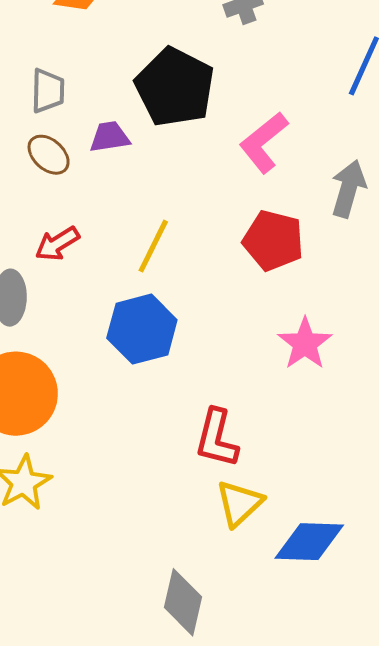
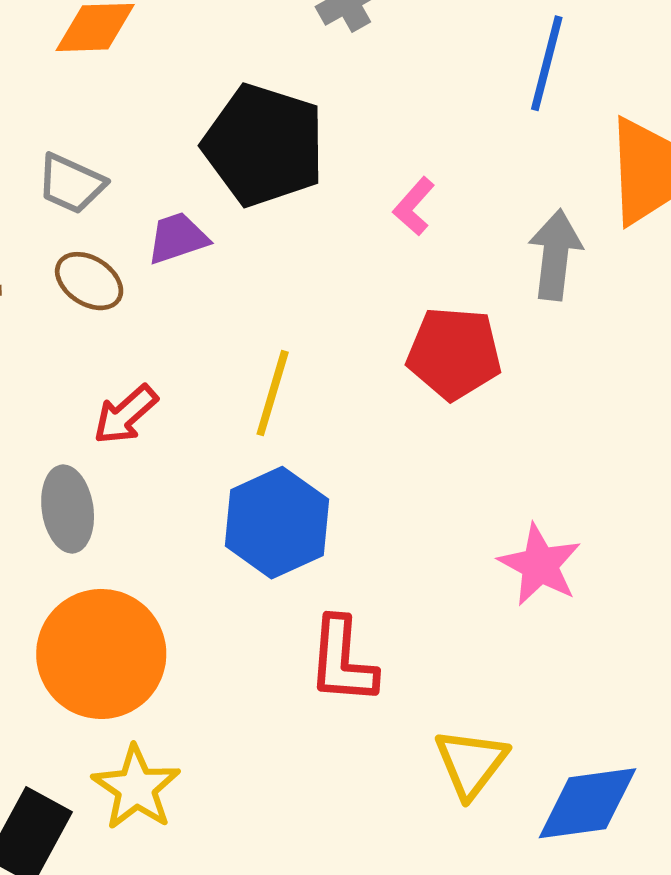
gray trapezoid: (48, 91) -> (71, 184), turned 123
pink L-shape: (264, 142) -> (414, 206), size x0.6
pink star: (305, 344) -> (540, 565), moved
red L-shape: (217, 438) -> (342, 661), moved

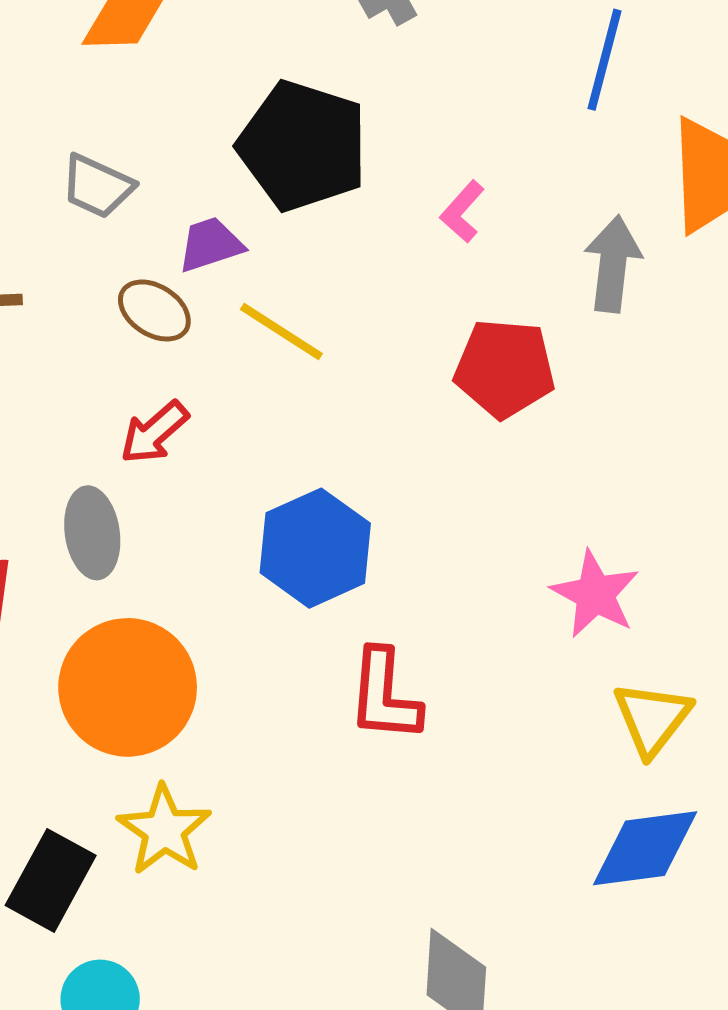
brown ellipse: (89, 281) -> (154, 310), moved
yellow line: (273, 393) -> (281, 331), moved, turned -74
yellow triangle: (471, 763) -> (652, 718), moved

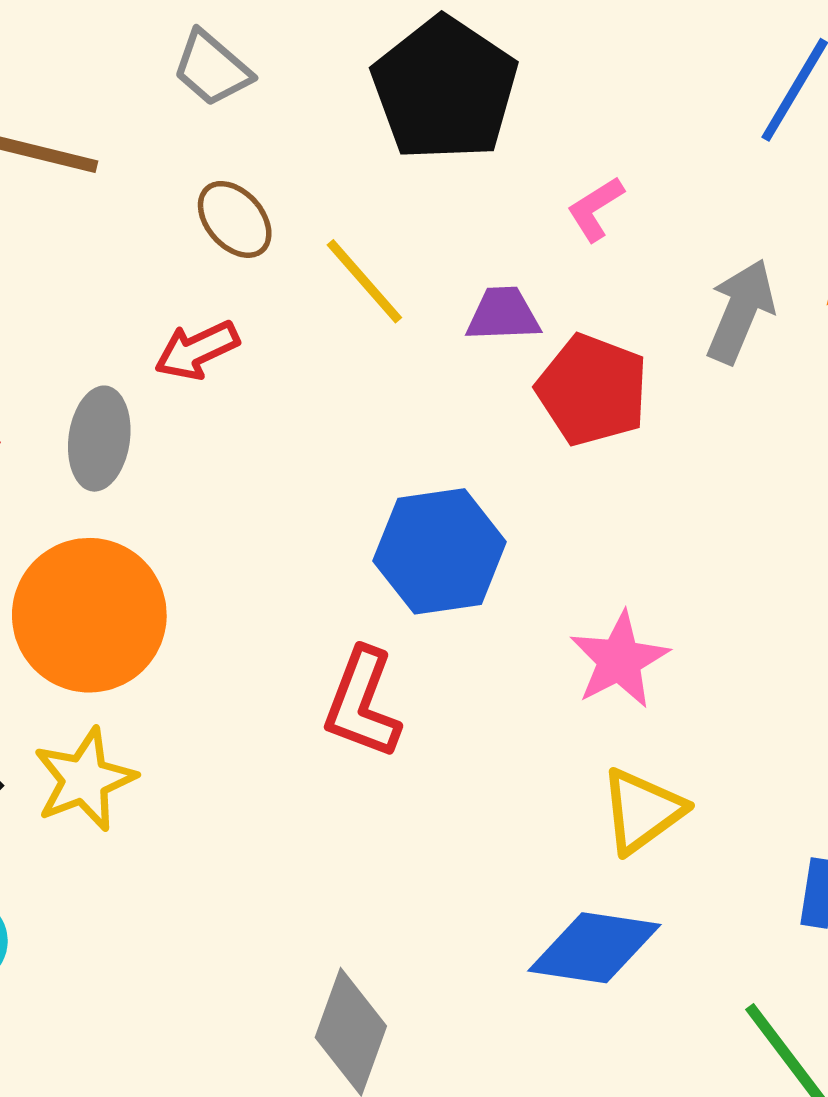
purple trapezoid: (210, 245) -> (503, 314), moved
blue hexagon: (315, 548) -> (440, 551), moved

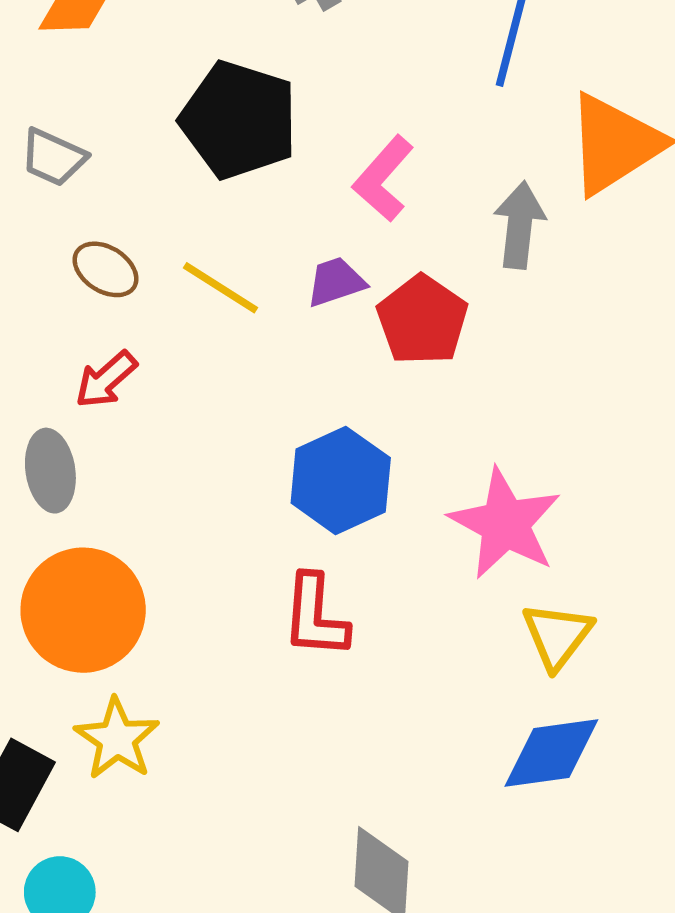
pink L-shape: (595, 209) -> (383, 179), size x1.5
red pentagon: (592, 390) -> (422, 320), turned 30
pink star: (619, 660) -> (505, 524), size x1.4

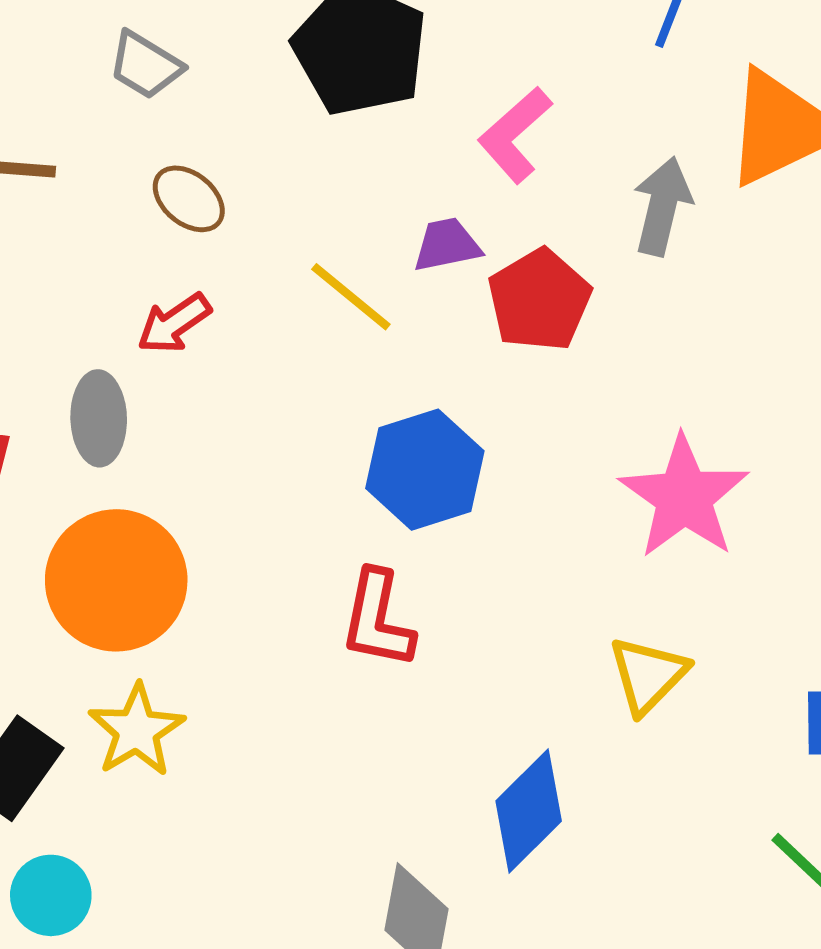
yellow line: (220, 288) -> (351, 297), moved
pink star: (505, 524) -> (684, 497), moved
blue diamond: (551, 753) -> (529, 811), moved, turned -44

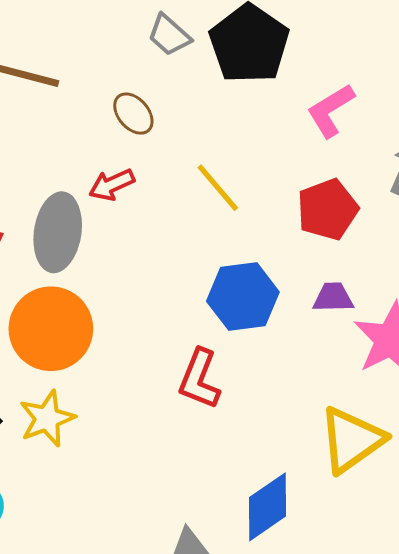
gray trapezoid: (145, 65) -> (169, 35), moved
purple trapezoid: (447, 245) -> (333, 297), moved
gray ellipse: (99, 418) -> (58, 232), size x1.4
yellow triangle: (648, 675) -> (352, 440), size x1.4

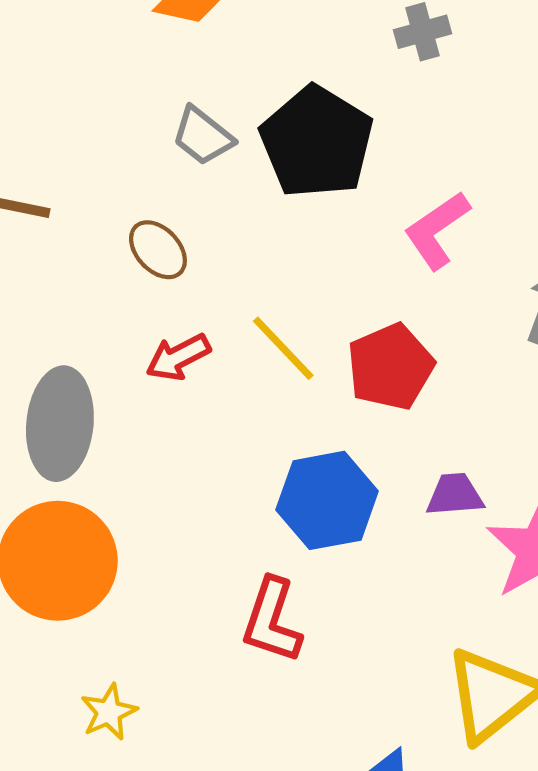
red arrow: (112, 185) -> (178, 357), moved
red pentagon: (328, 209) -> (390, 367), moved
yellow star: (47, 419) -> (109, 712), moved, size x0.7

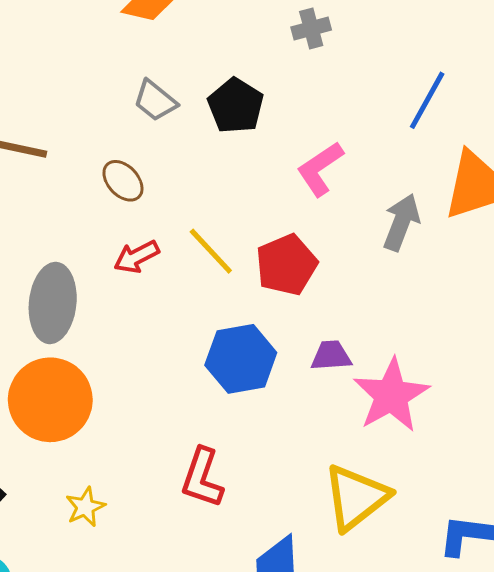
black pentagon: (317, 142) -> (236, 106), size x0.7
red L-shape: (272, 621) -> (202, 478), moved

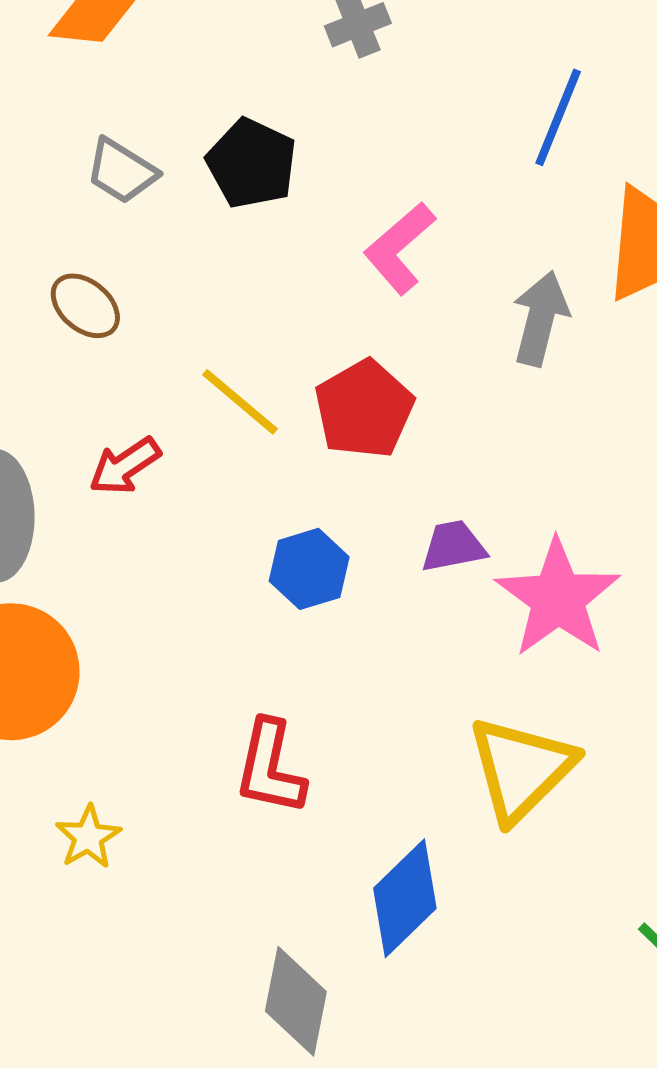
red arrow: (137, 257) -> (125, 466), moved
blue hexagon: (241, 359) -> (309, 569), size x0.7

